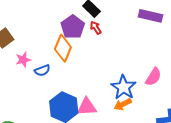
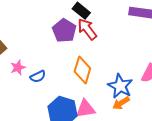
red arrow: (96, 28) -> (87, 29), size x1.6
orange diamond: (63, 48) -> (82, 70), moved

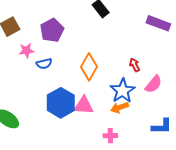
red arrow: (87, 29) -> (135, 65), moved, size x0.6
purple pentagon: (64, 31) -> (52, 30), moved

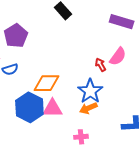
orange diamond: (89, 67) -> (47, 83), moved, turned 64
pink semicircle: (153, 84) -> (118, 56), moved

